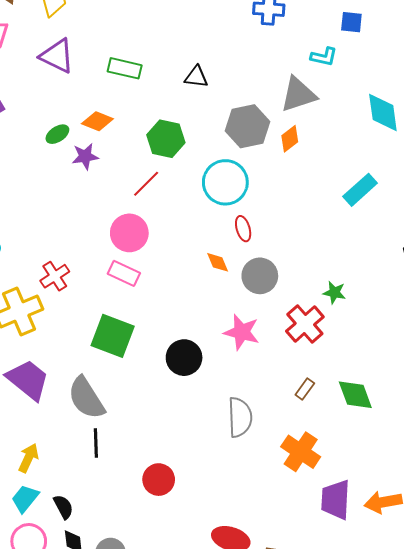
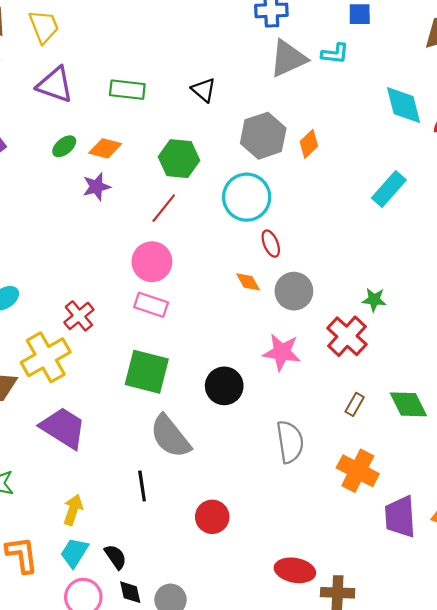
black triangle: (196, 77) -> (204, 90), turned 40
gray triangle: (298, 94) -> (288, 58), moved
green ellipse: (57, 134) -> (64, 146), moved
gray semicircle: (86, 398) -> (170, 436), moved

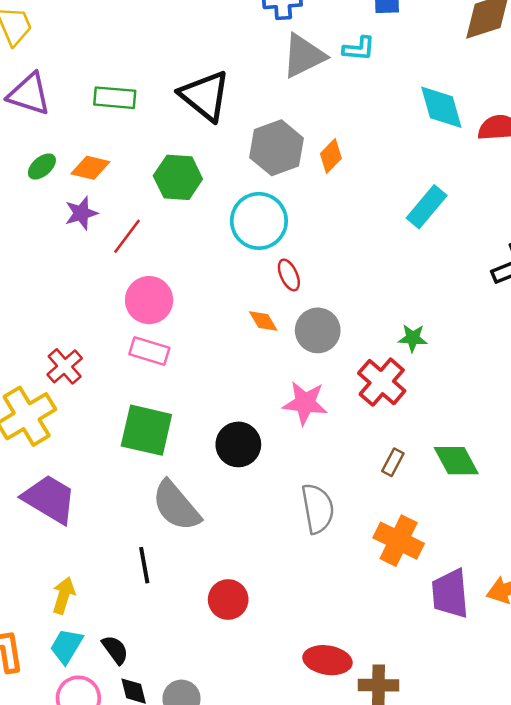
black triangle: (204, 90) -> (205, 96), size x1.8
red line: (164, 208) -> (127, 236), moved

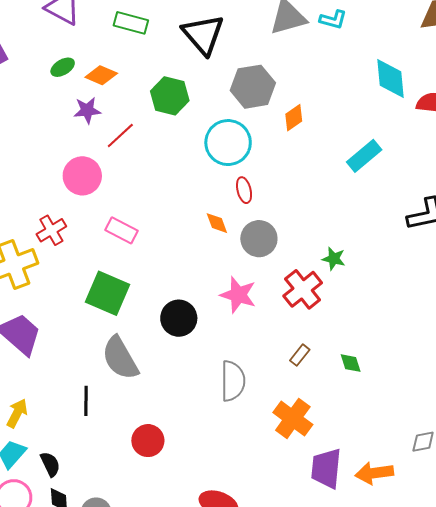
orange diamond: (331, 156) -> (294, 118), moved
pink circle: (149, 300) -> (82, 176), moved
green diamond: (456, 461) -> (351, 363), size x0.6

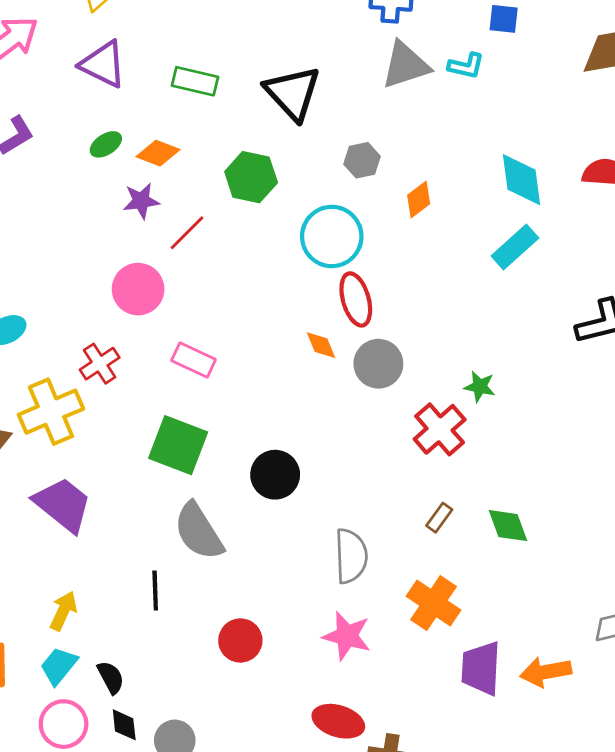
cyan diamond: (391, 78) -> (521, 180), moved
gray hexagon: (253, 87) -> (362, 160), size x0.6
red ellipse: (244, 190) -> (356, 299), size x1.5
pink star: (238, 295) -> (347, 636), moved
green diamond: (351, 363) -> (508, 526), size x1.4

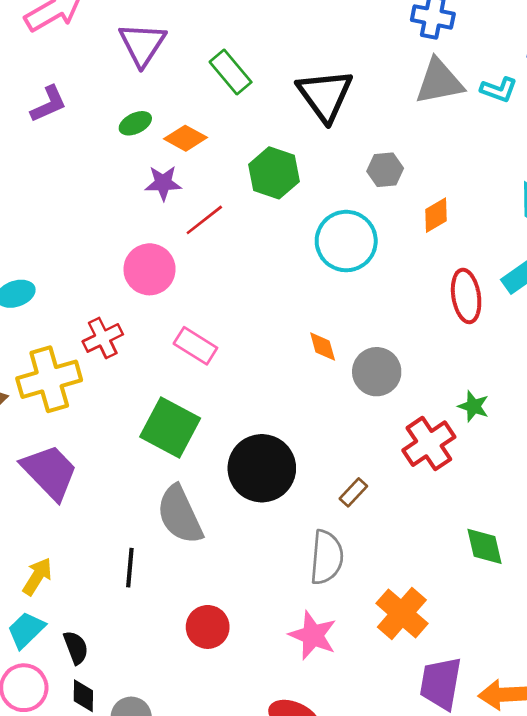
purple triangle: (103, 64) -> (142, 44), turned 30
green rectangle: (195, 81) -> (231, 72), turned 30
red ellipse: (356, 299) -> (466, 296), moved
black circle: (275, 475) -> (262, 468), size x1.4
brown rectangle: (439, 518) -> (353, 492), moved

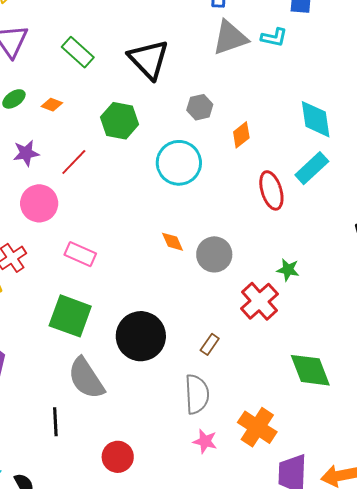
orange diamond: (186, 138) -> (52, 105), size x0.7
purple star: (163, 183) -> (26, 153), moved
green diamond: (484, 546) -> (310, 370), size x1.4
pink star: (313, 635) -> (205, 441), moved, size x0.7

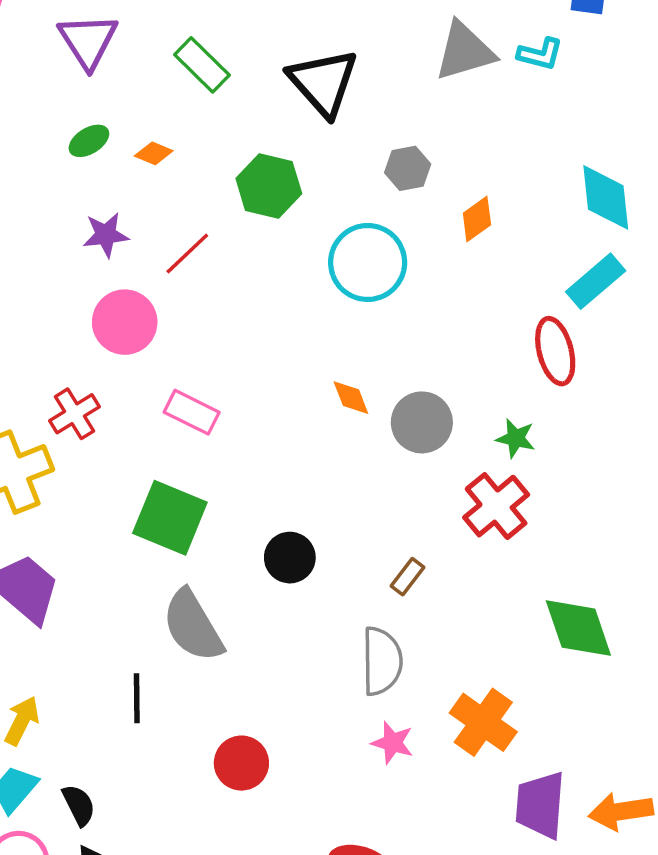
red ellipse: (271, 190) -> (555, 351), moved
green star: (288, 270) -> (516, 438), moved
black circle: (141, 336) -> (290, 558), size x0.6

